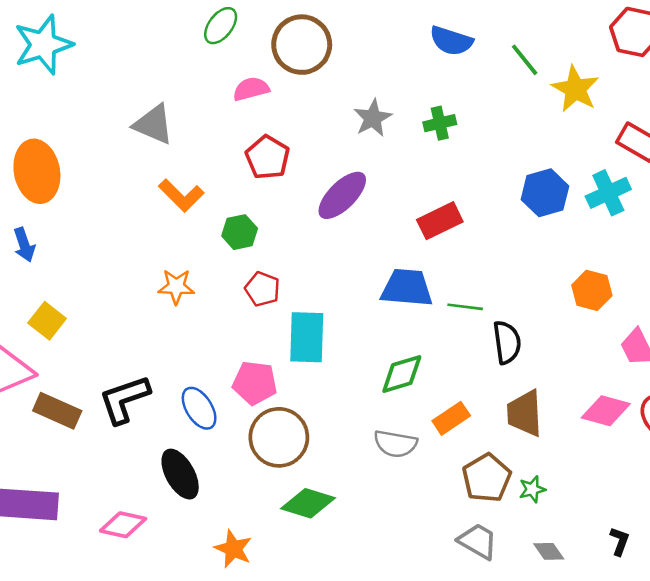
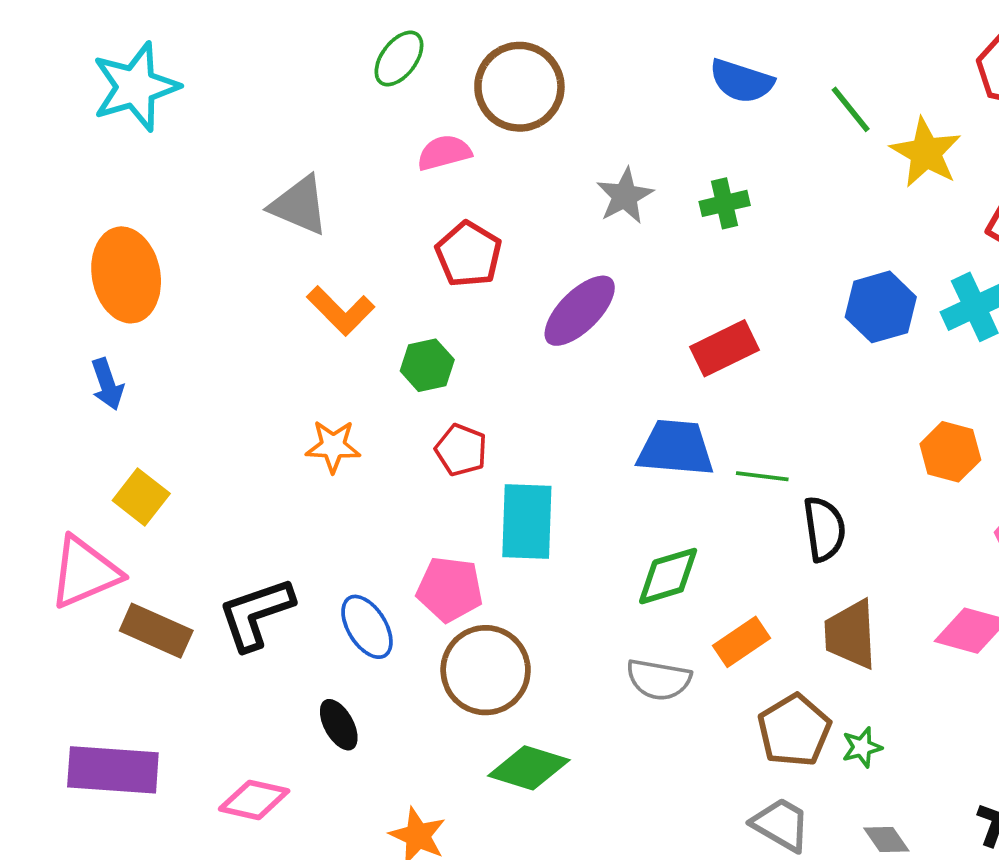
black ellipse: (180, 474) -> (339, 725), size x0.7

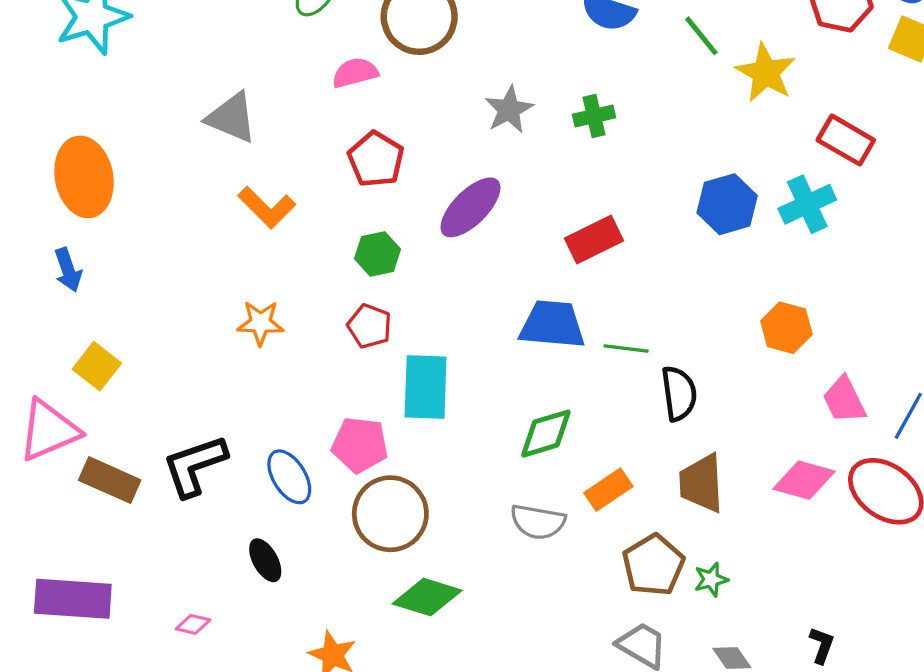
green hexagon: (427, 365) -> (377, 254), moved
pink diamond: (254, 800) -> (193, 624), size x0.6

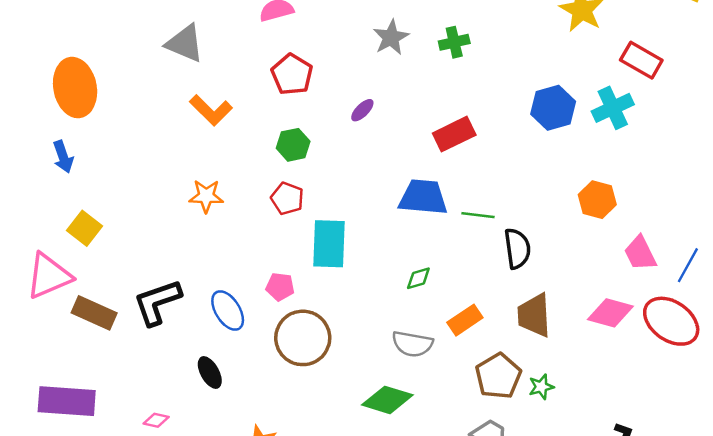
purple ellipse: (470, 207) -> (362, 110), size x0.5
green diamond: (546, 434) -> (418, 278), size x0.6
pink pentagon: (360, 445) -> (280, 287), size x0.7
green diamond: (427, 597) -> (387, 400), moved

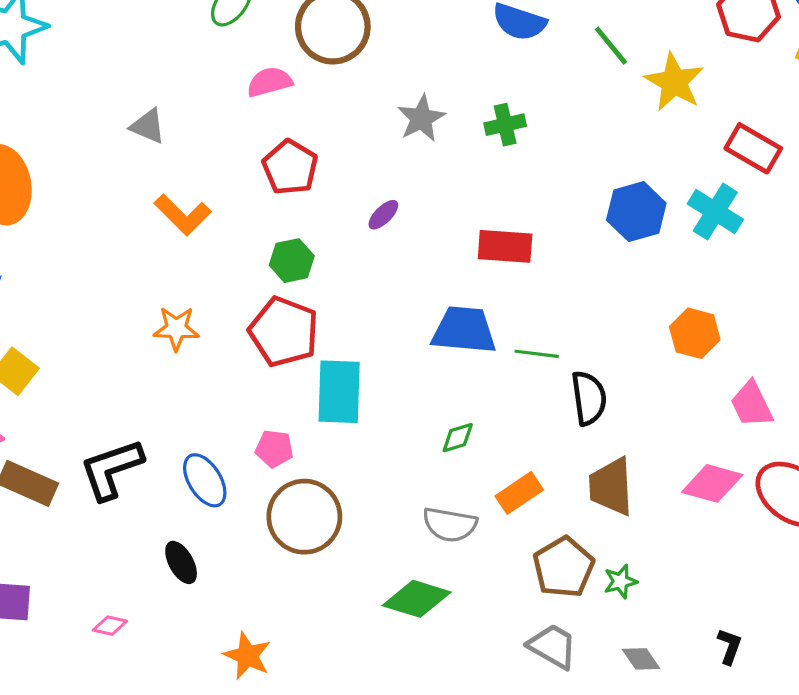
gray triangle: (185, 43) -> (148, 126), size x0.7
cyan cross: (613, 108) -> (715, 212), turned -33
red rectangle: (454, 134) -> (505, 246), turned 30
red pentagon: (287, 198) -> (284, 332), size x1.6

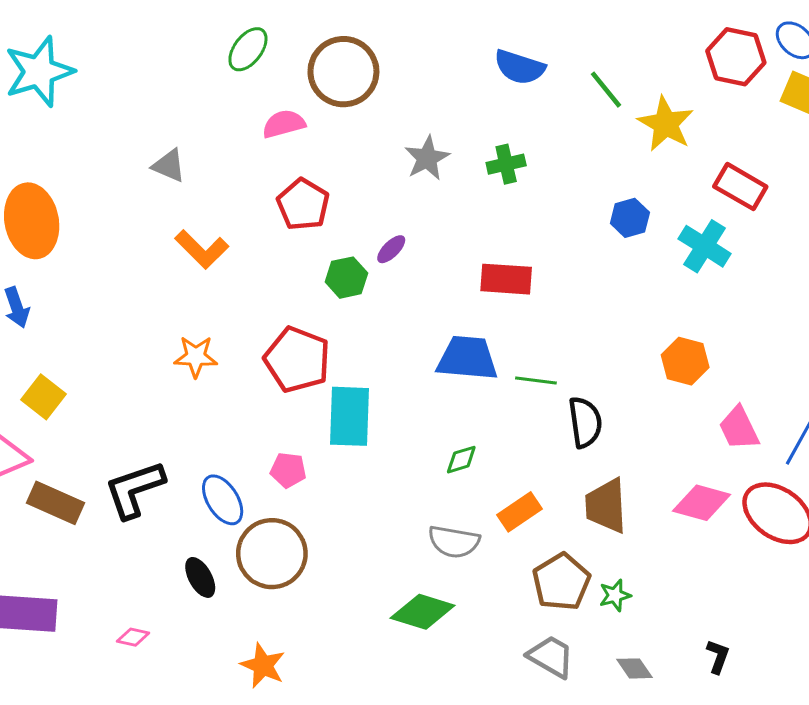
blue hexagon: (636, 212) -> (630, 218), moved, size x0.7
green hexagon: (292, 261) -> (346, 278), moved
brown circle: (304, 517) -> (272, 554), moved

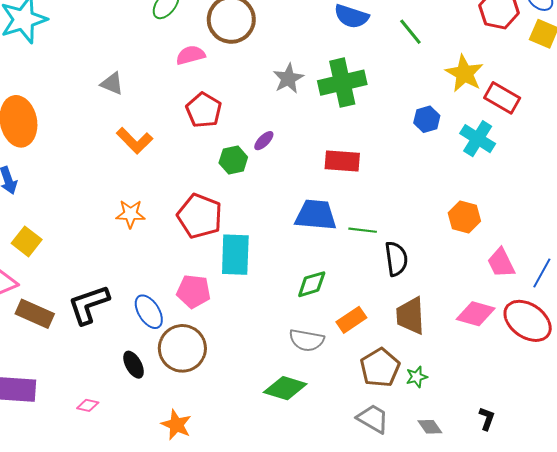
yellow star: (666, 124) -> (464, 73), moved
green cross: (506, 164) -> (342, 83), size x1.8
green diamond: (461, 460) -> (312, 284), size x1.4
pink pentagon: (288, 470) -> (194, 291), size x1.4

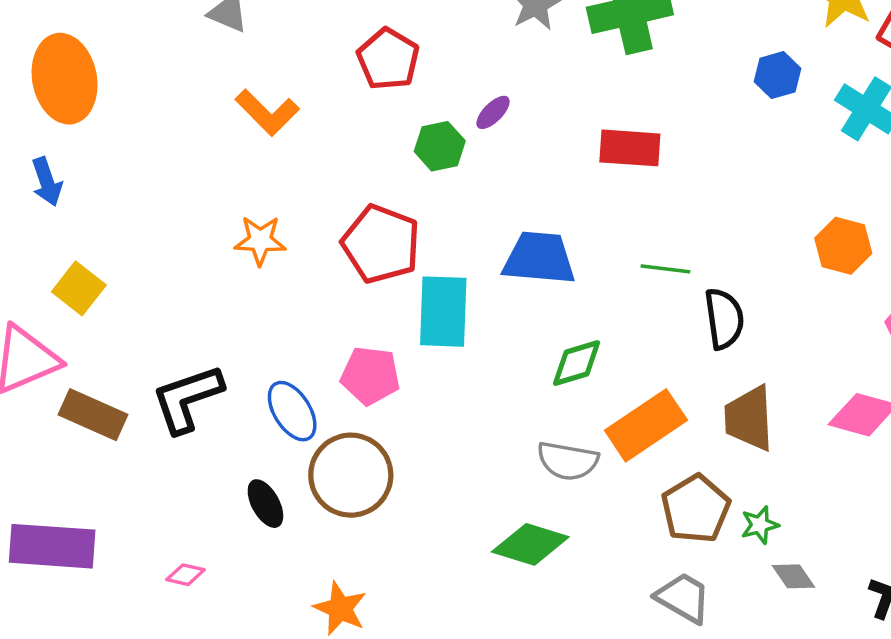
blue trapezoid: (316, 215) -> (539, 258), moved
orange rectangle: (351, 320) -> (646, 425), size x1.5
gray diamond: (430, 427) -> (793, 576), moved

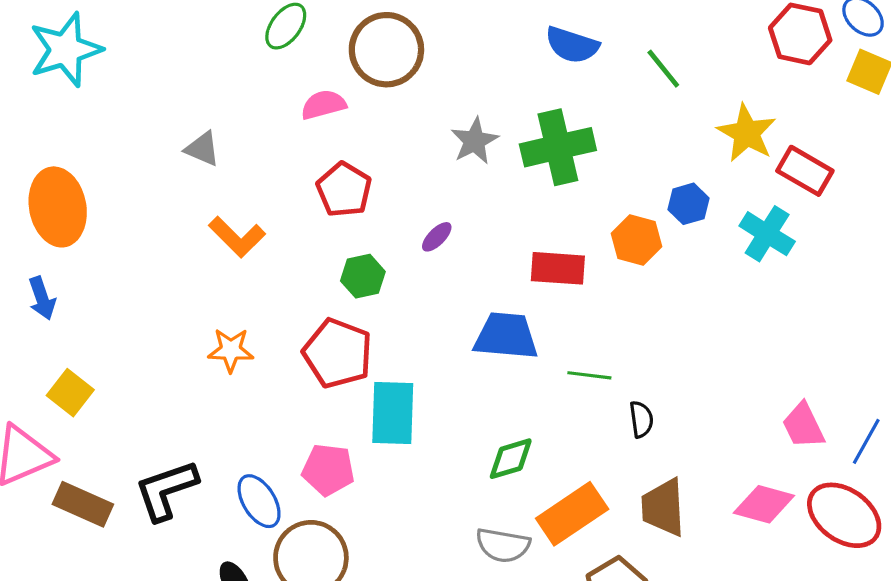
green hexagon: (440, 146) -> (363, 276), moved
orange hexagon: (843, 246) -> (637, 240), moved
blue trapezoid: (539, 258) -> (506, 336), moved
black semicircle: (724, 319) -> (641, 419), size x0.7

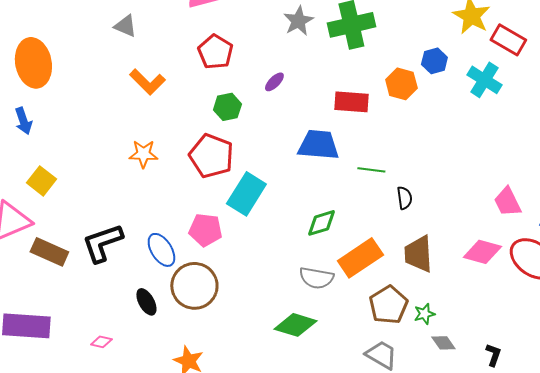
cyan rectangle: (393, 413) -> (246, 194), turned 30

